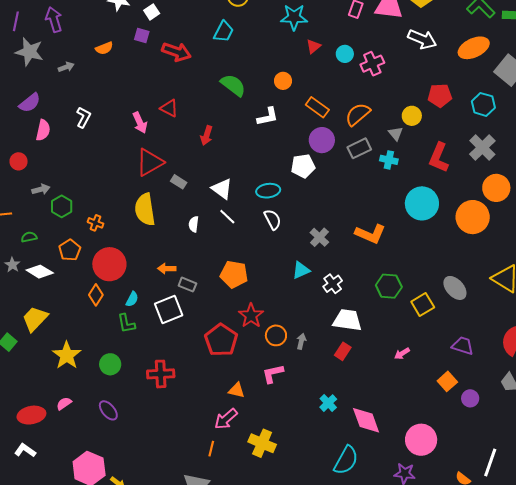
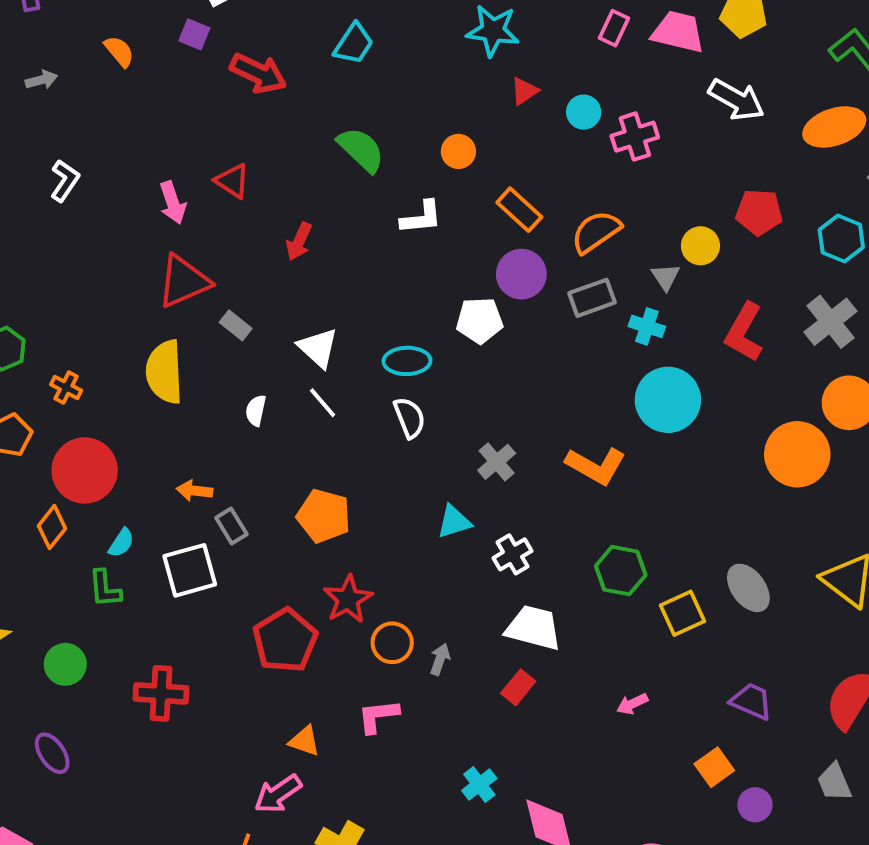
orange semicircle: (104, 48) -> (119, 51), turned -114
cyan circle: (422, 203) -> (668, 400), moved
gray rectangle: (187, 285) -> (231, 526), turned 30

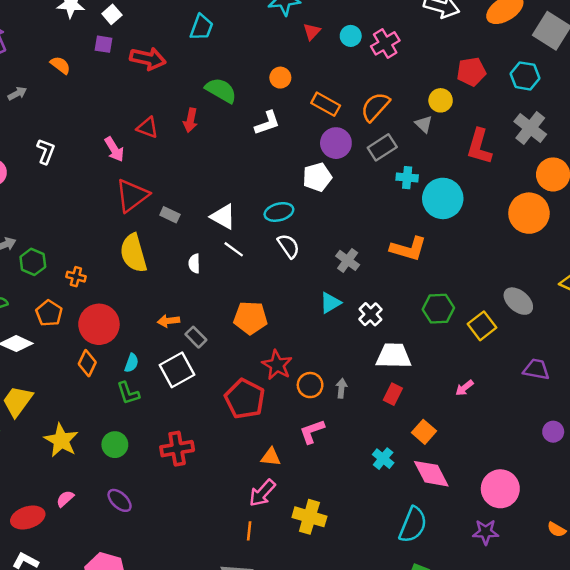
red arrow: (299, 241) -> (190, 120), moved
cyan cross: (647, 326) -> (407, 178), moved
orange square: (714, 767) -> (424, 432), moved

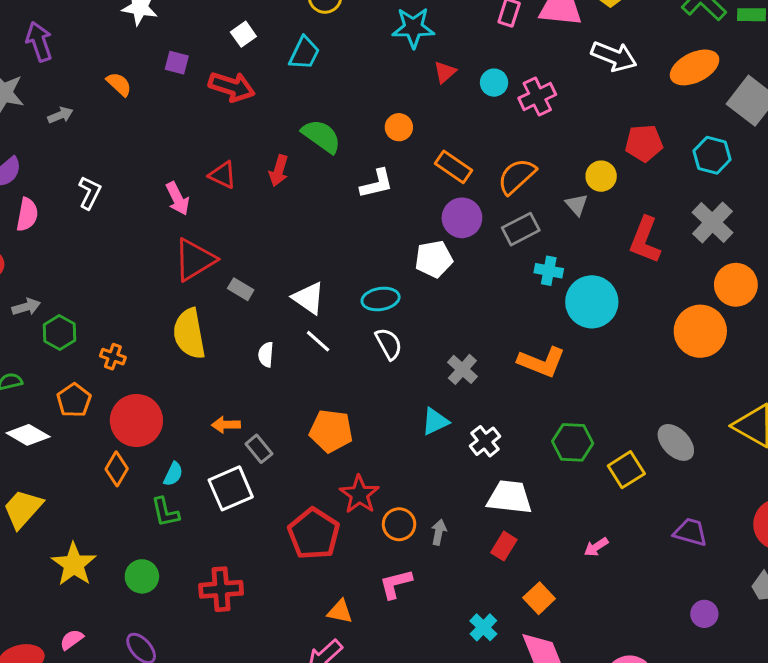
white square: (112, 14) -> (243, 34), moved

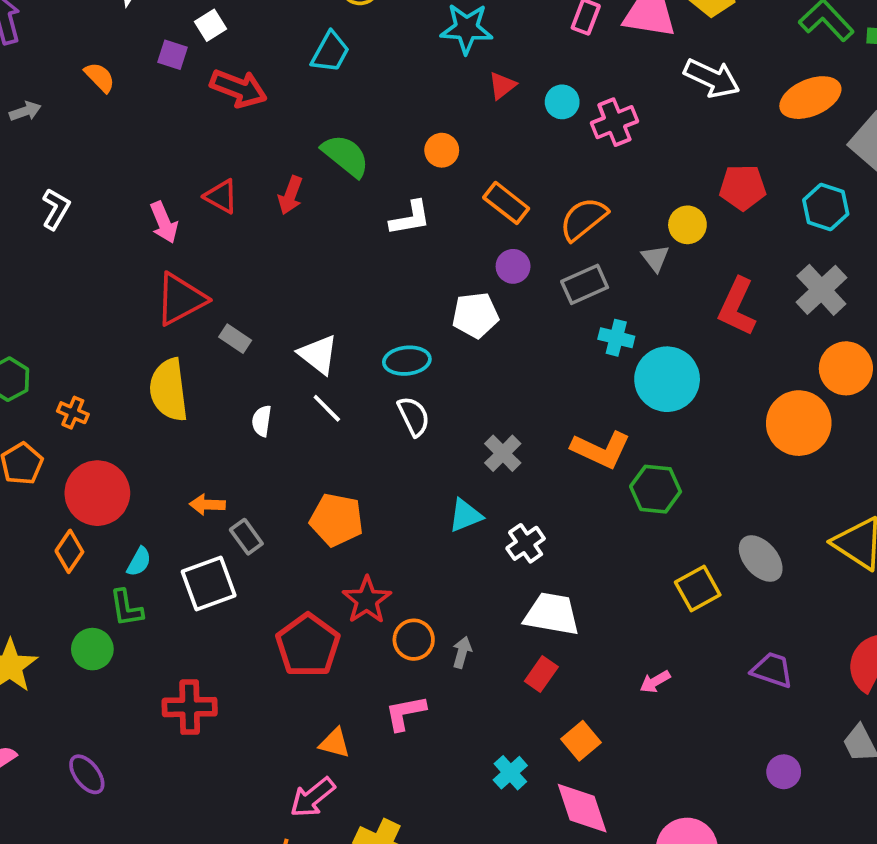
white square: (243, 34) -> (210, 25), moved
purple circle: (462, 218) -> (513, 266), size x0.7
green hexagon: (573, 442) -> (656, 489), moved
green circle: (142, 576) -> (92, 649), moved

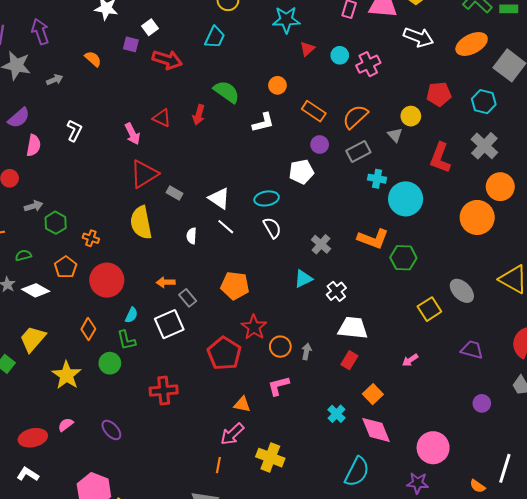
orange diamond: (69, 551) -> (88, 329), moved

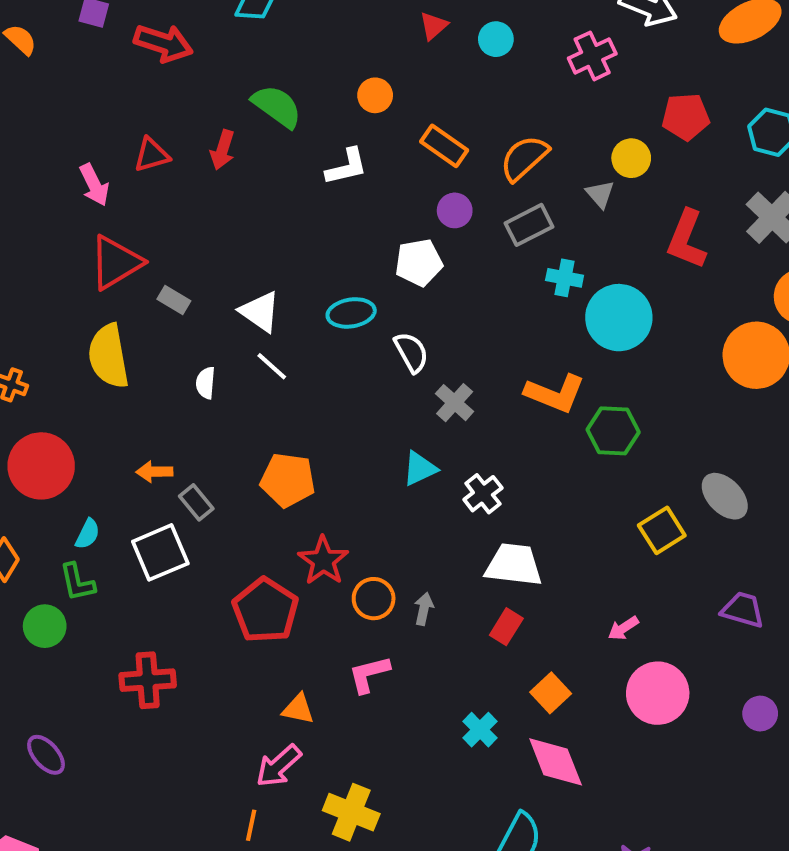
pink cross: (368, 64) -> (592, 56), moved
red triangle: (162, 118) -> (152, 155), turned -42
white semicircle: (272, 228) -> (411, 352), moved
pink circle: (433, 448) -> (658, 693), moved

